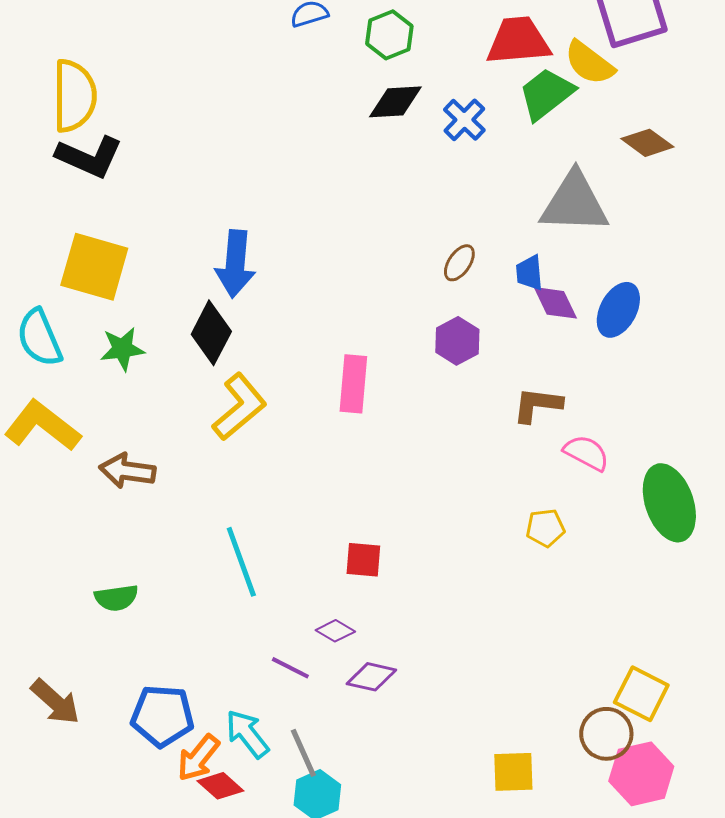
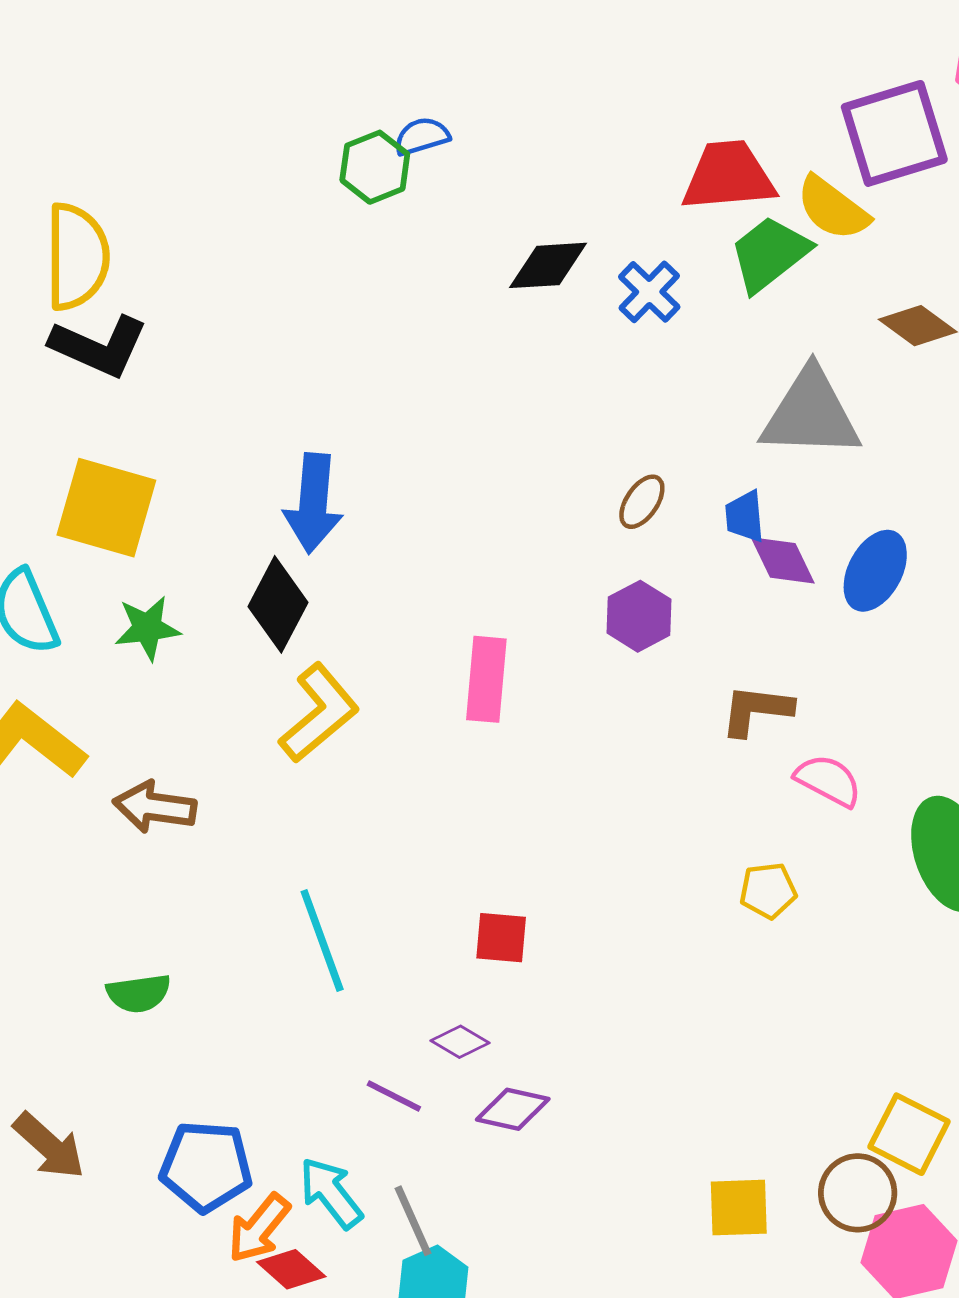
green hexagon: (389, 35) -> (375, 167), moved
yellow square: (513, 772) -> (739, 1208), moved

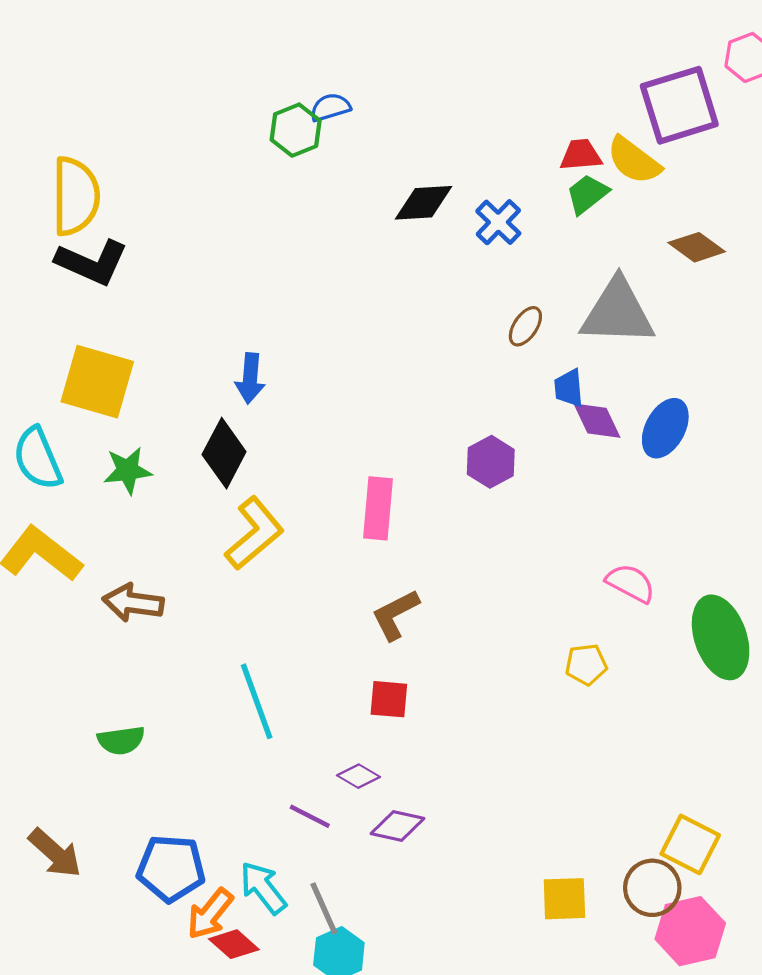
red trapezoid: (728, 176) -> (581, 155), moved, size x0.6
green trapezoid: (770, 254) -> (587, 194), size x0.7
brown ellipse: (642, 502) -> (525, 326), moved
blue arrow: (313, 503) -> (250, 378), size x0.7
brown L-shape: (756, 710) -> (395, 615), moved, turned -34

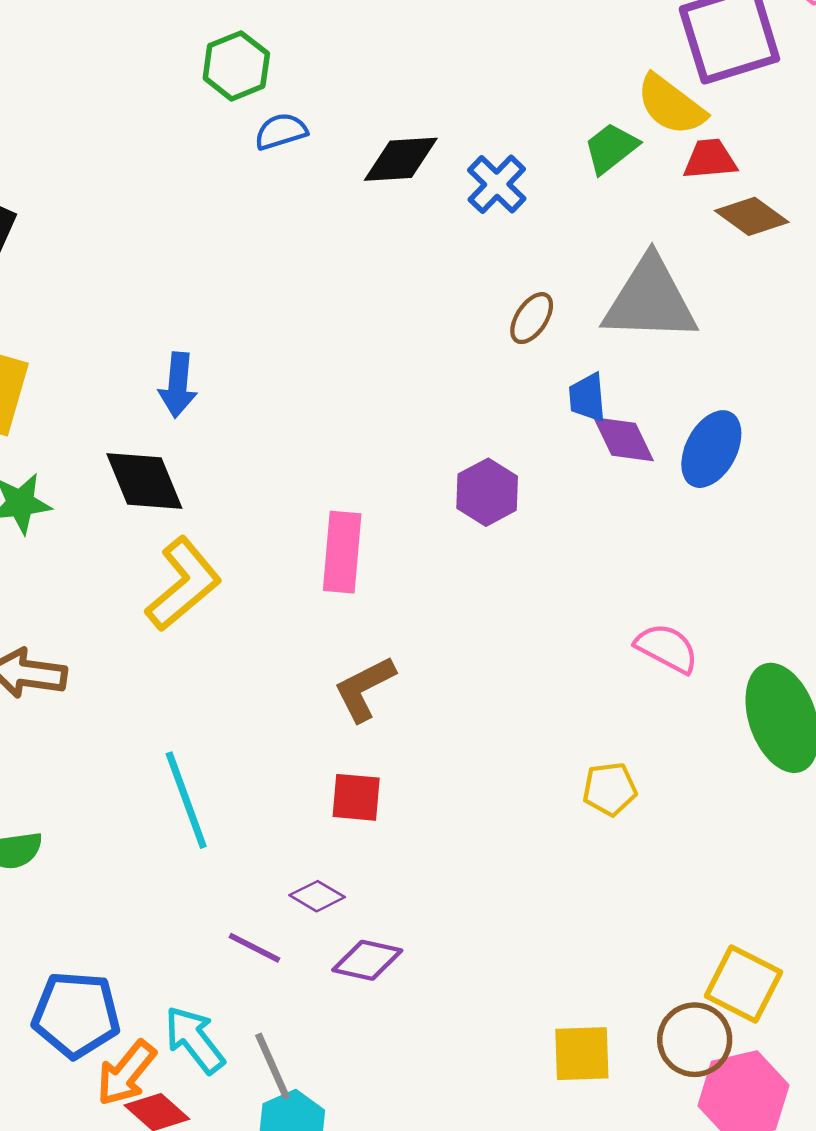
blue semicircle: (330, 107) -> (281, 131), moved
red trapezoid: (581, 155) -> (710, 159), moved
black diamond: (224, 453) -> (144, 481), turned -50
yellow pentagon: (586, 664) -> (610, 789), moved

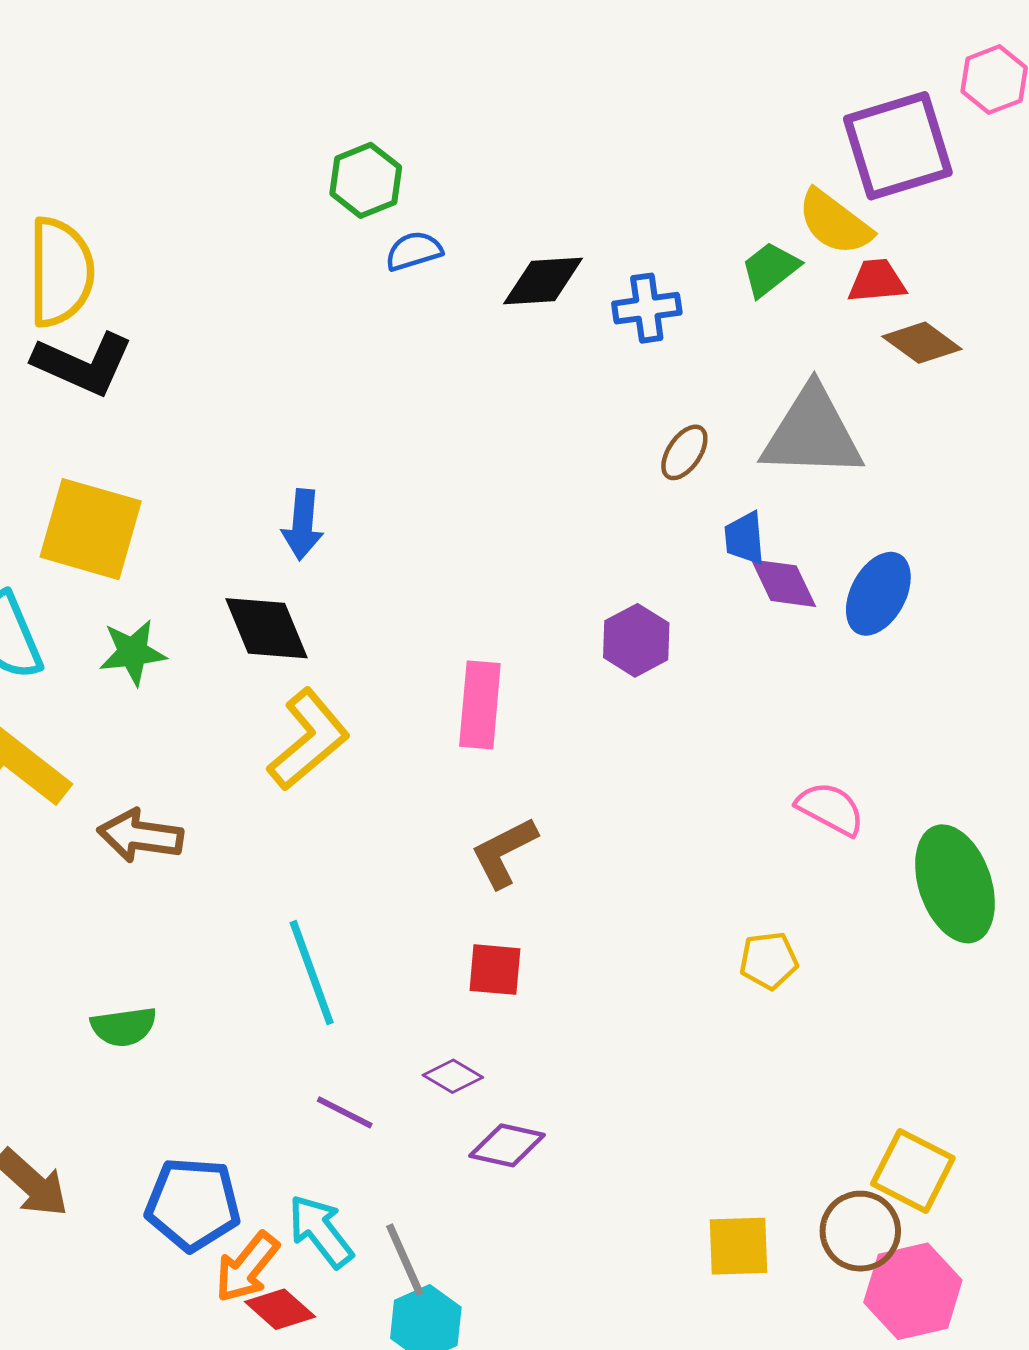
blue cross: (497, 184) -> (647, 308), turned 38
purple line: (254, 948) -> (345, 1112), moved

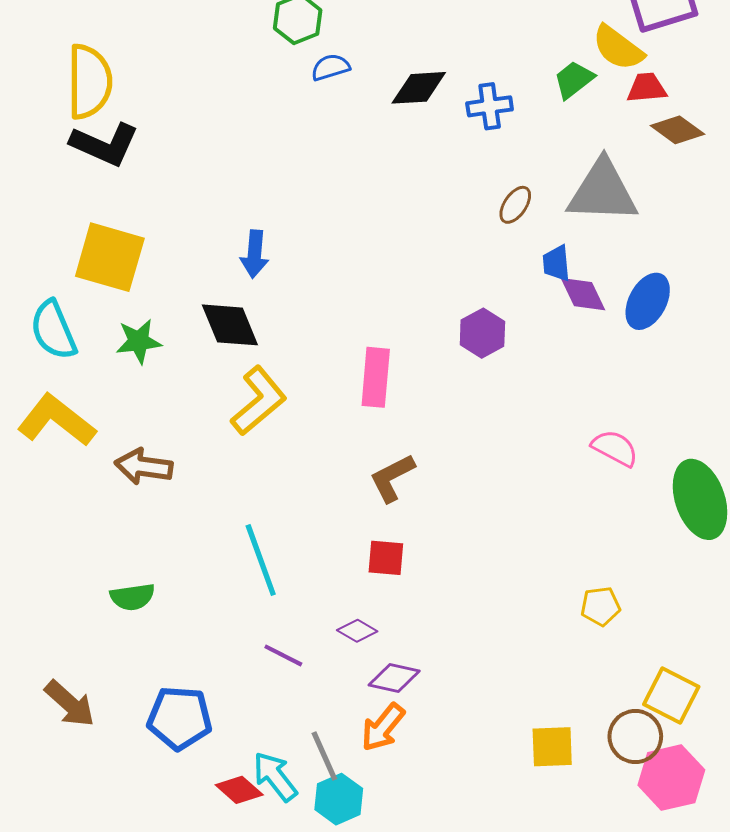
yellow pentagon: (769, 961) -> (600, 606), moved
cyan arrow: (321, 1231) -> (275, 777), moved
orange arrow: (247, 1267) -> (383, 727), moved

